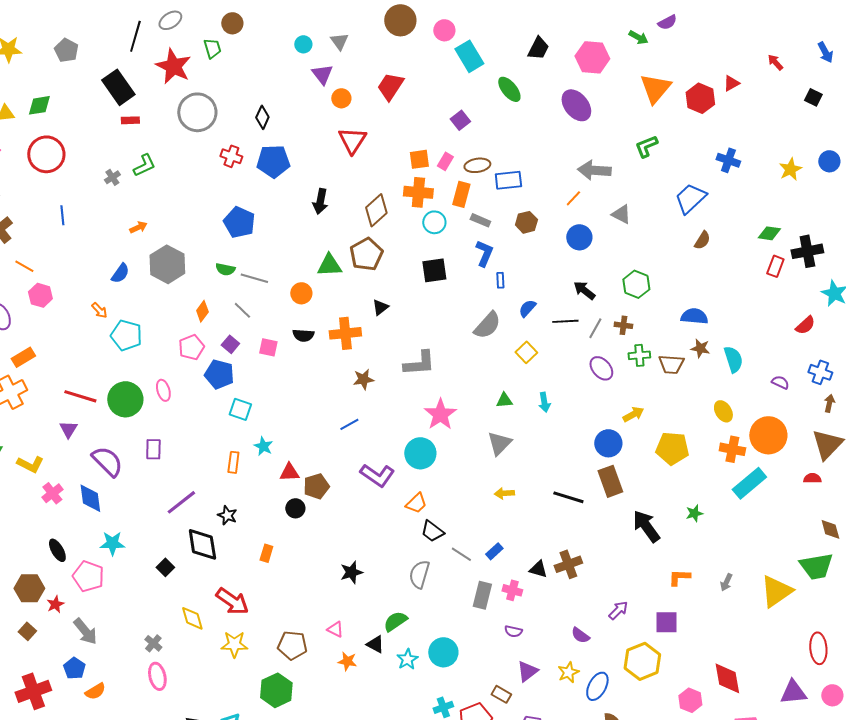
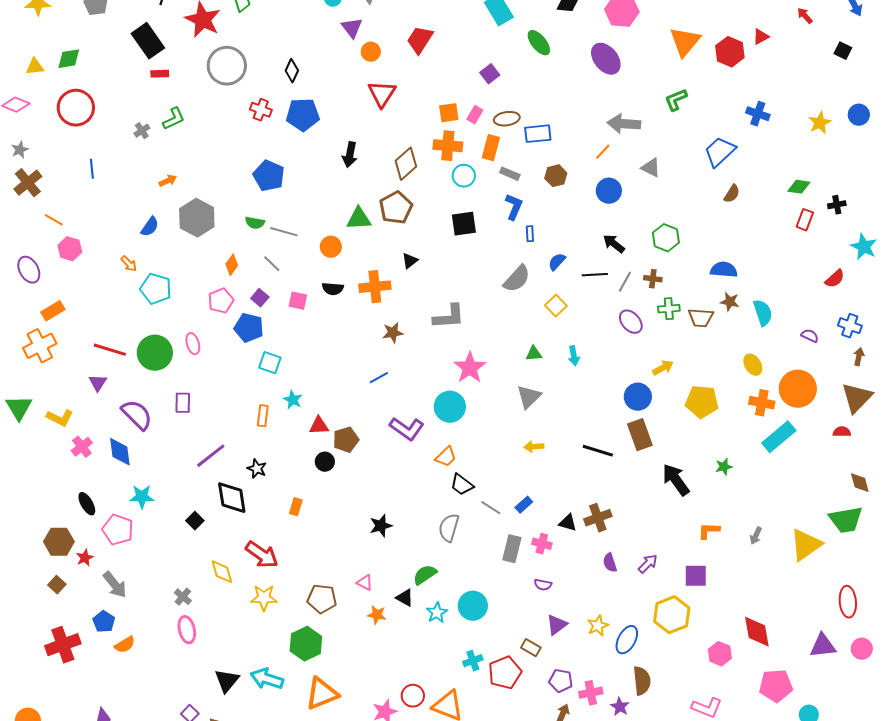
black cross: (807, 251) -> (837, 205), size x0.6
purple semicircle: (580, 635) -> (610, 563), moved, turned 36

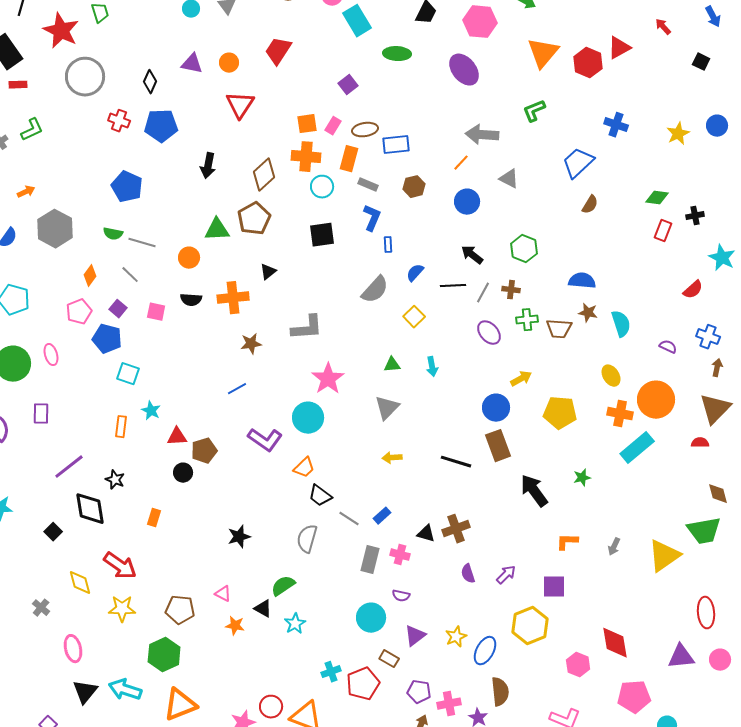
purple triangle: (352, 28) -> (192, 64), moved, turned -40
red triangle: (761, 37) -> (619, 48), size x1.4
green ellipse: (539, 43) -> (397, 54), turned -48
cyan circle: (473, 606) -> (371, 618), moved
pink ellipse: (187, 630) -> (73, 649), moved

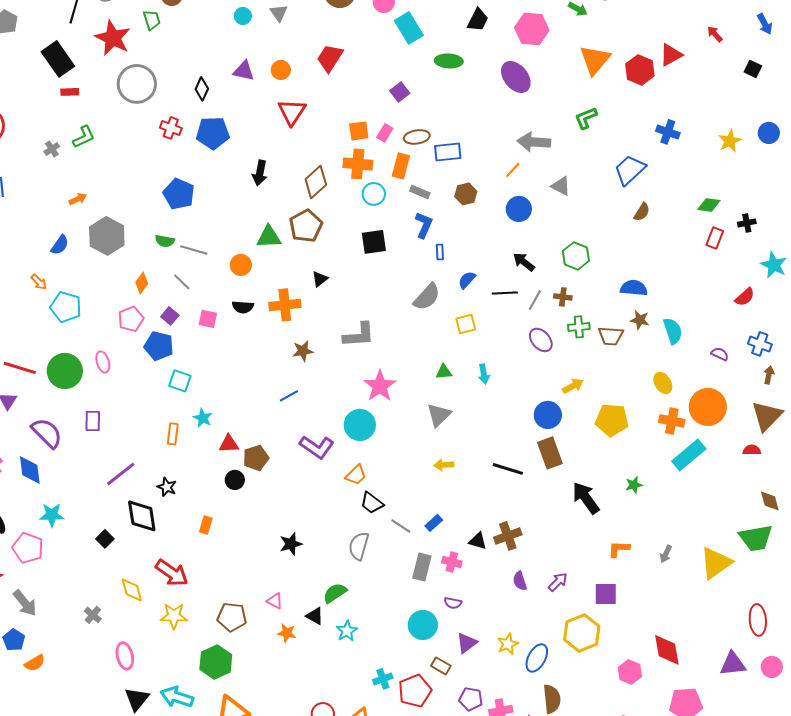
yellow square: (414, 317) -> (466, 324), turned 30

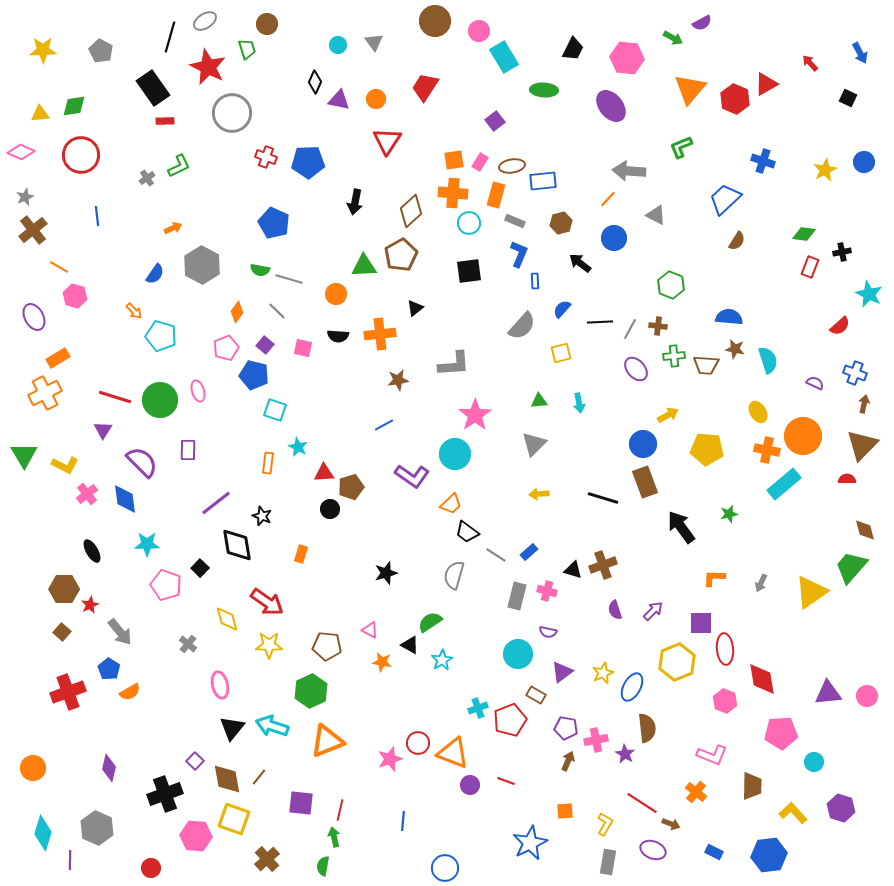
black diamond: (202, 89) -> (315, 82), moved
black arrow: (524, 262) -> (580, 263), moved
green trapezoid: (756, 538) -> (851, 567), turned 141
pink pentagon: (28, 548) -> (166, 585), moved
red ellipse: (758, 620) -> (725, 649), moved

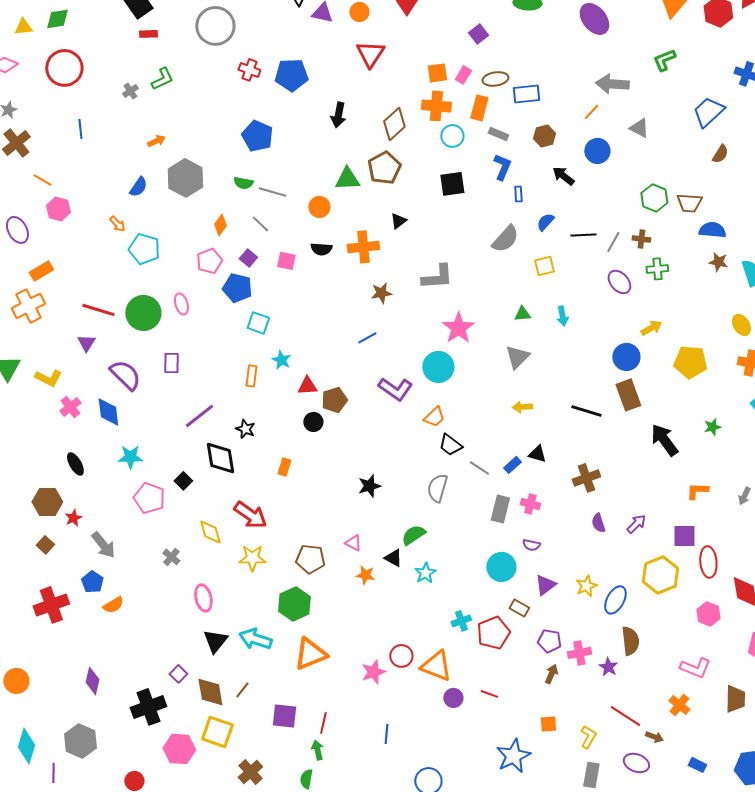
brown trapezoid: (706, 365) -> (689, 203), moved
black triangle: (573, 570) -> (537, 454), moved

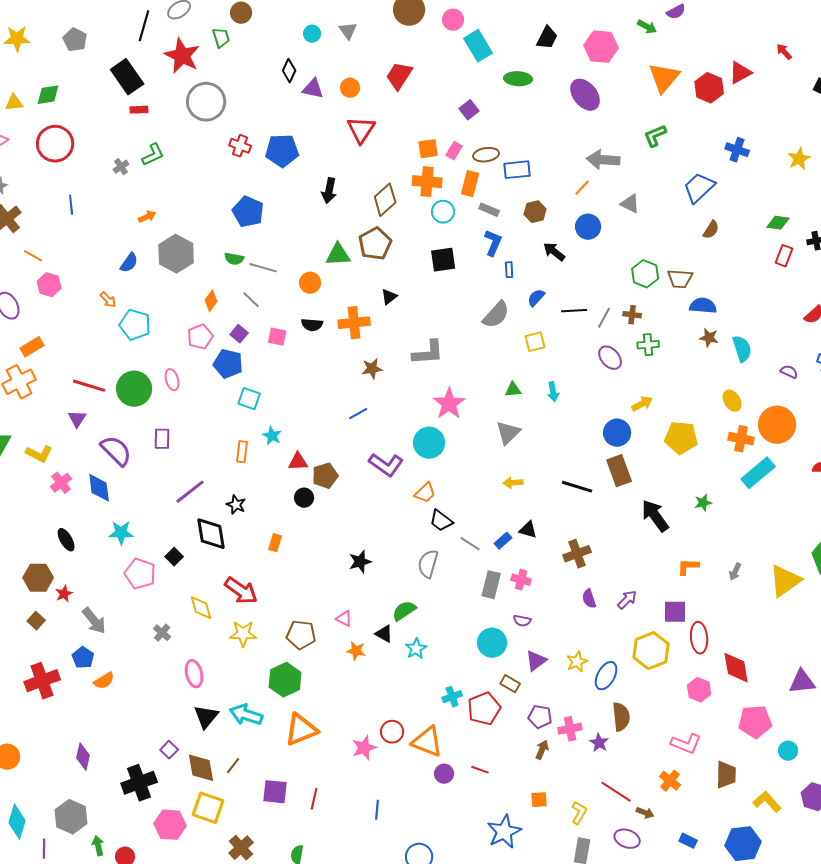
green arrow: (317, 750) -> (98, 846), moved

